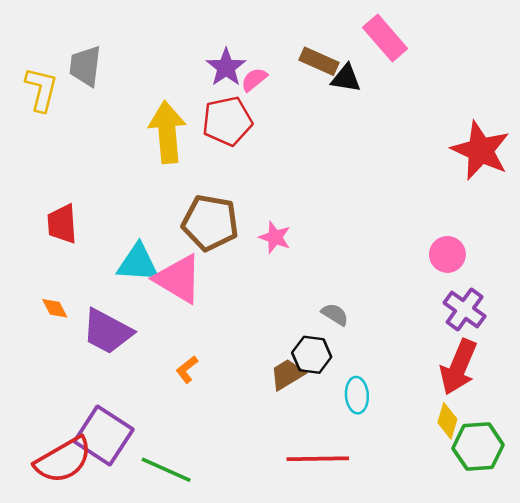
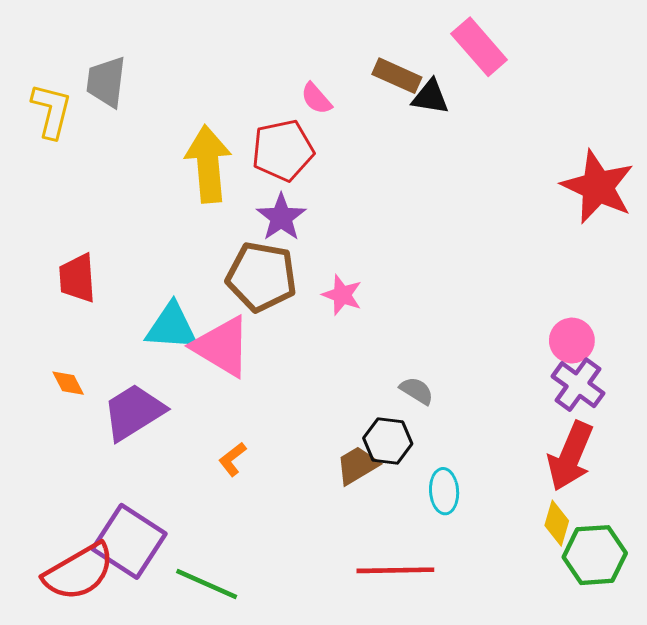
purple star: (226, 67) -> (281, 217), moved
pink semicircle: (254, 80) -> (316, 99), turned -92
pink circle: (447, 254) -> (572, 341), moved
purple trapezoid: (107, 332) -> (134, 412), turned 120

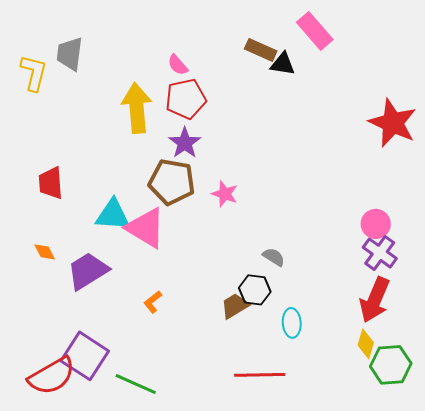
pink semicircle: (316, 99) -> (178, 65), moved

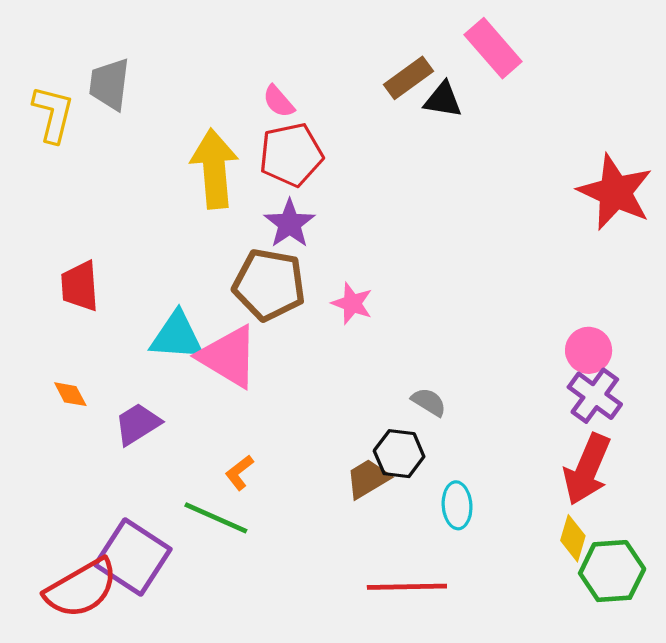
brown rectangle: (261, 50) -> (408, 78), turned -60
purple trapezoid: (88, 271) -> (138, 424), size x0.7
green line: (136, 384) -> (216, 518), moved

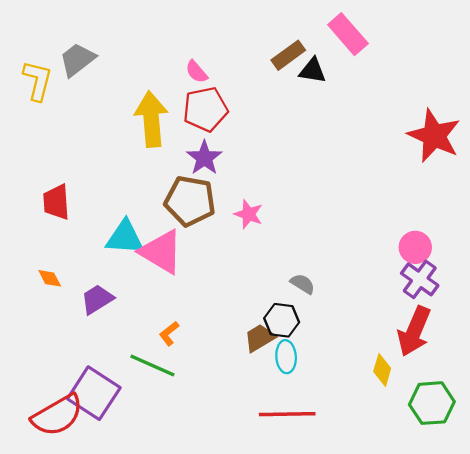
gray trapezoid: (109, 84) -> (77, 60), turned 45
cyan ellipse: (457, 505) -> (286, 357), moved
yellow diamond: (573, 538) -> (382, 370), moved

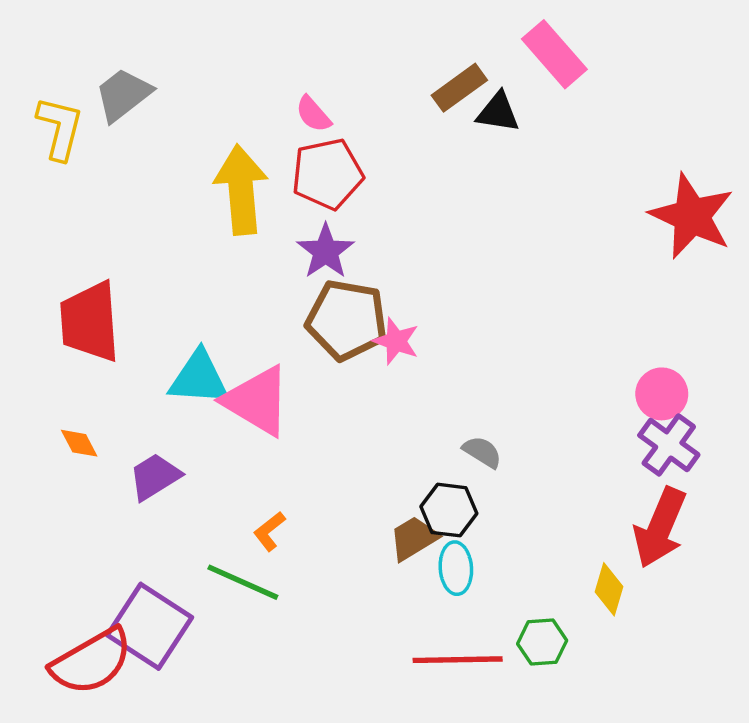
brown pentagon: (190, 201) -> (347, 320), moved
red trapezoid: (56, 202) -> (90, 322), size x1.4
green hexagon: (432, 403) -> (542, 642), moved, size x0.7

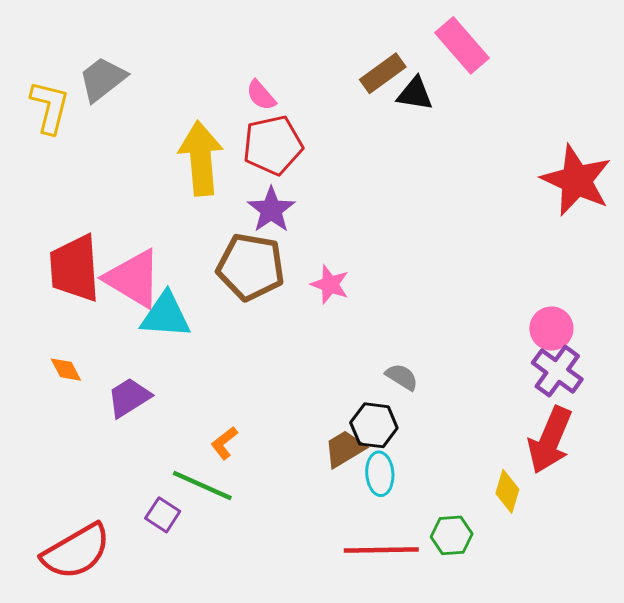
brown pentagon: (347, 320) -> (251, 267), moved
pink triangle: (257, 401) -> (133, 279), moved
purple square: (150, 626) -> (163, 515), moved, size x0.5

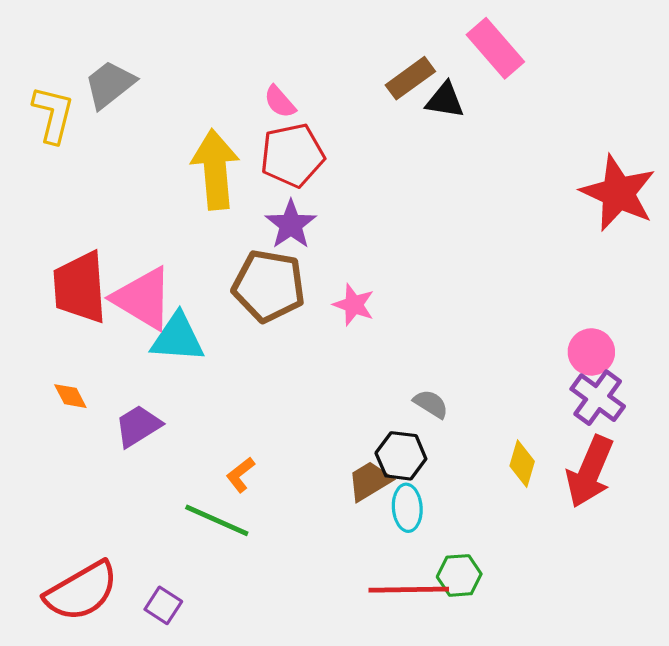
yellow diamond: (507, 491) -> (522, 464), moved
purple square: (163, 515) -> (163, 605), moved
green hexagon: (452, 535) -> (459, 575), moved

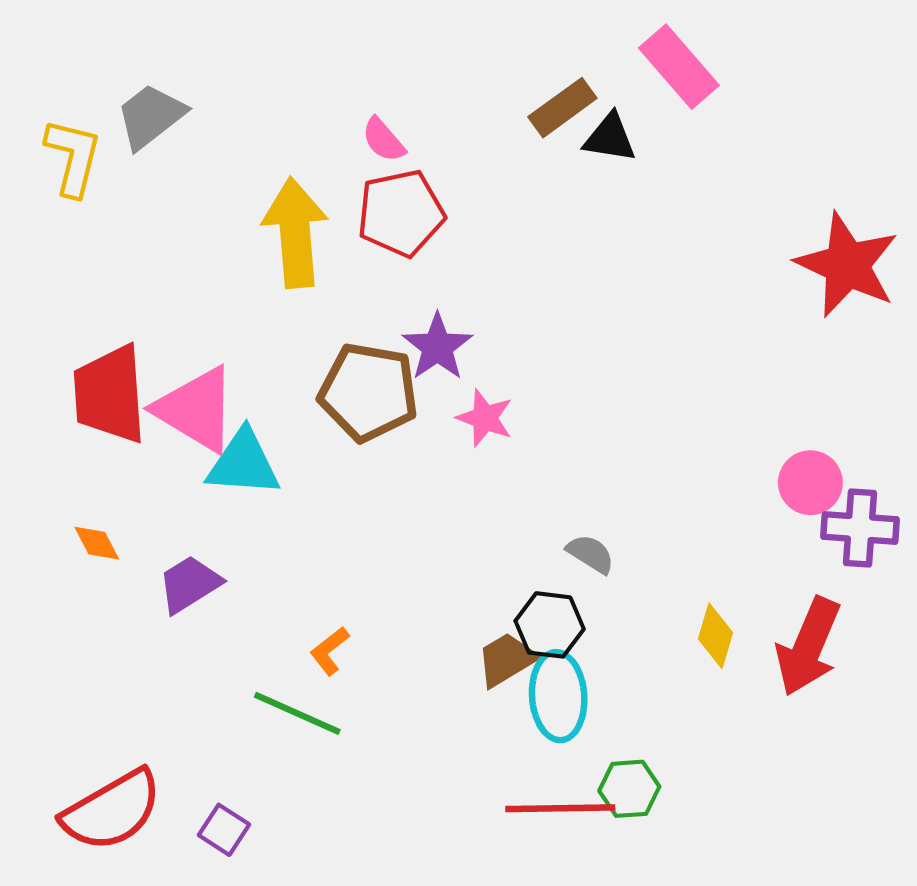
purple star: (291, 224) -> (437, 347), moved
purple cross: (598, 398) -> (860, 528), moved, turned -32
cyan ellipse: (407, 508) -> (558, 696), size x1.4

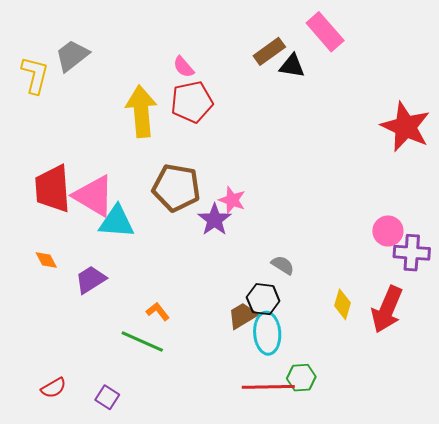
purple star: (437, 347) -> (215, 220), moved
orange L-shape: (330, 651) -> (158, 312), turned 90
red semicircle: (112, 810) -> (54, 388), size x0.5

